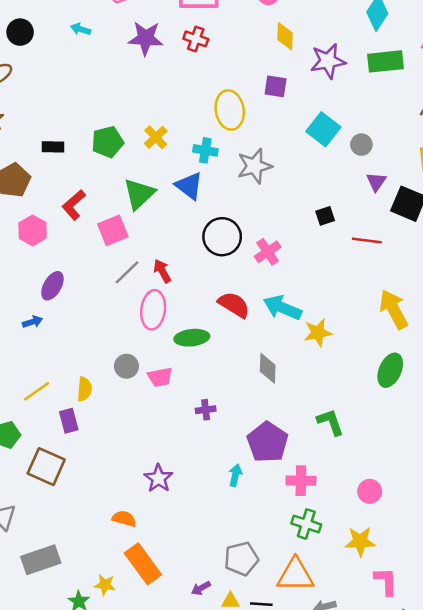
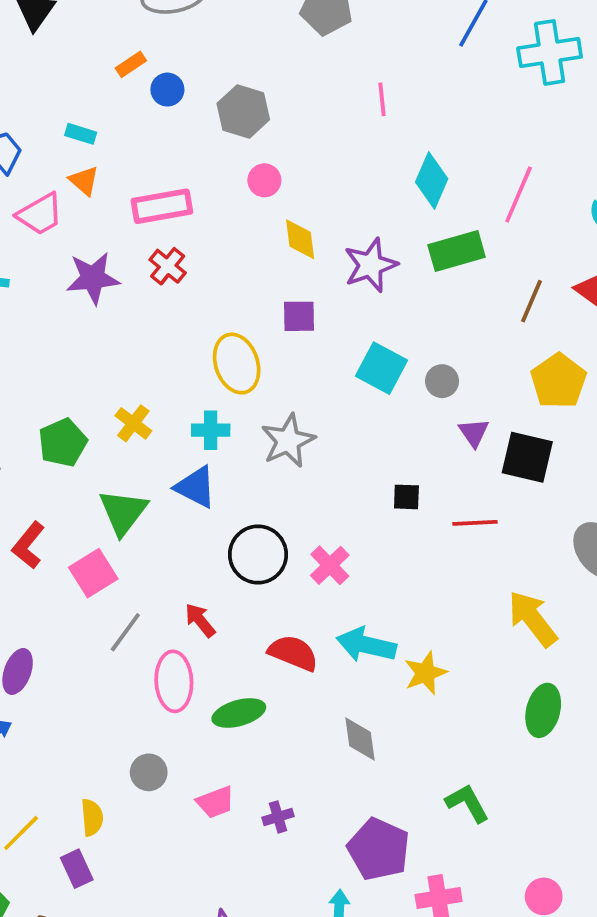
red cross: (196, 39) -> (168, 266), turned 30
black square: (325, 216) -> (406, 497), turned 30
red arrow: (162, 271) -> (200, 620), moved
pink trapezoid: (160, 377) -> (215, 802), moved

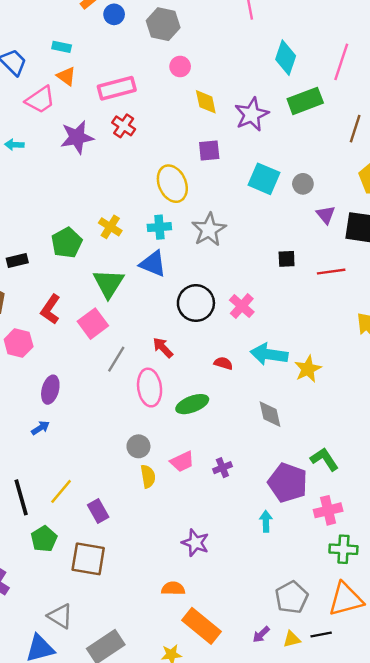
red semicircle: (293, 653) -> (223, 363), size x0.6
green L-shape: (467, 803) -> (324, 459), moved
yellow semicircle: (92, 817) -> (148, 476), moved

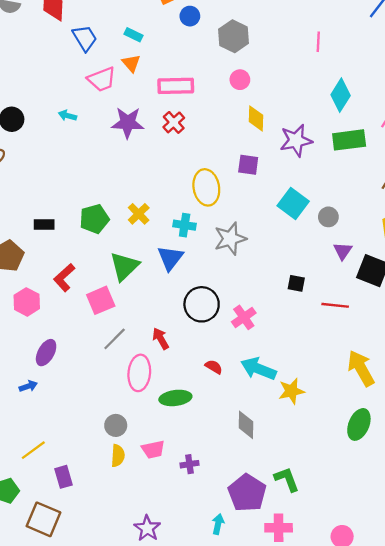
blue triangle: (153, 264) -> (170, 258), turned 32

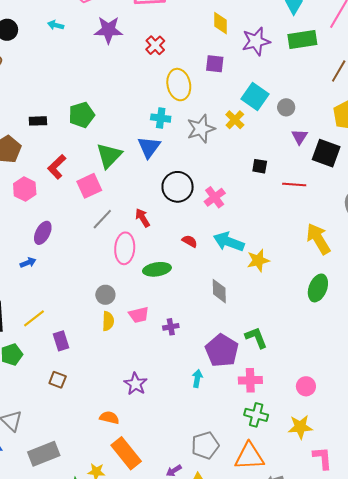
red cross: (174, 122) -> (155, 45), moved
yellow cross: (139, 214) -> (235, 120), moved
brown square: (43, 519) -> (58, 380), moved, size x0.6

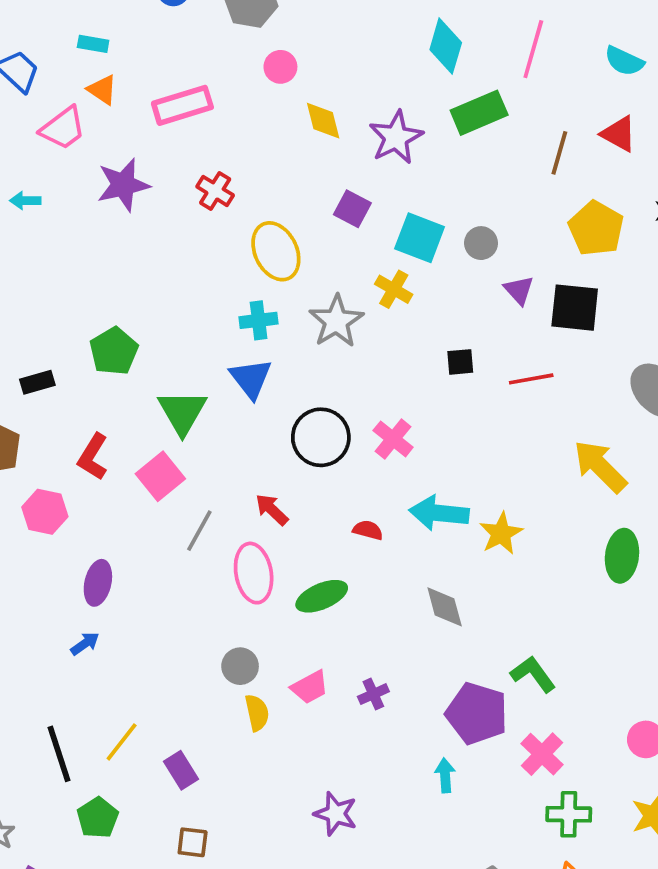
purple square: (215, 64) -> (352, 209), moved, turned 36
pink cross: (250, 380) -> (542, 754), turned -30

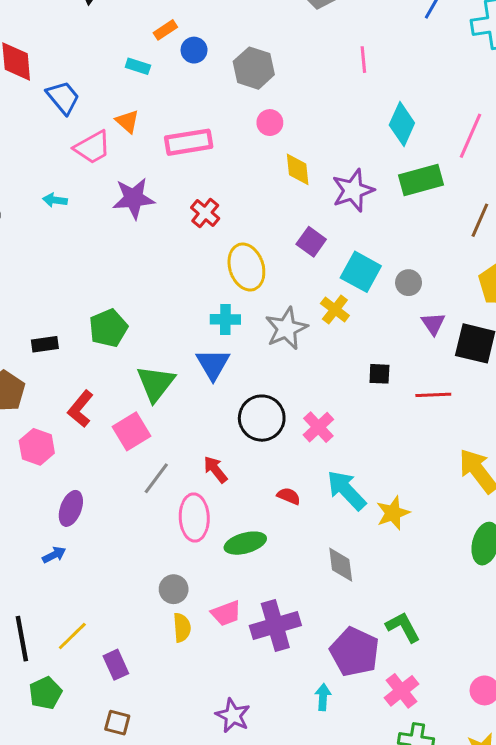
cyan rectangle: (93, 44) -> (138, 66), moved
cyan arrow: (439, 513) -> (346, 490), turned 33
purple cross: (373, 694) -> (275, 625), size x2.0

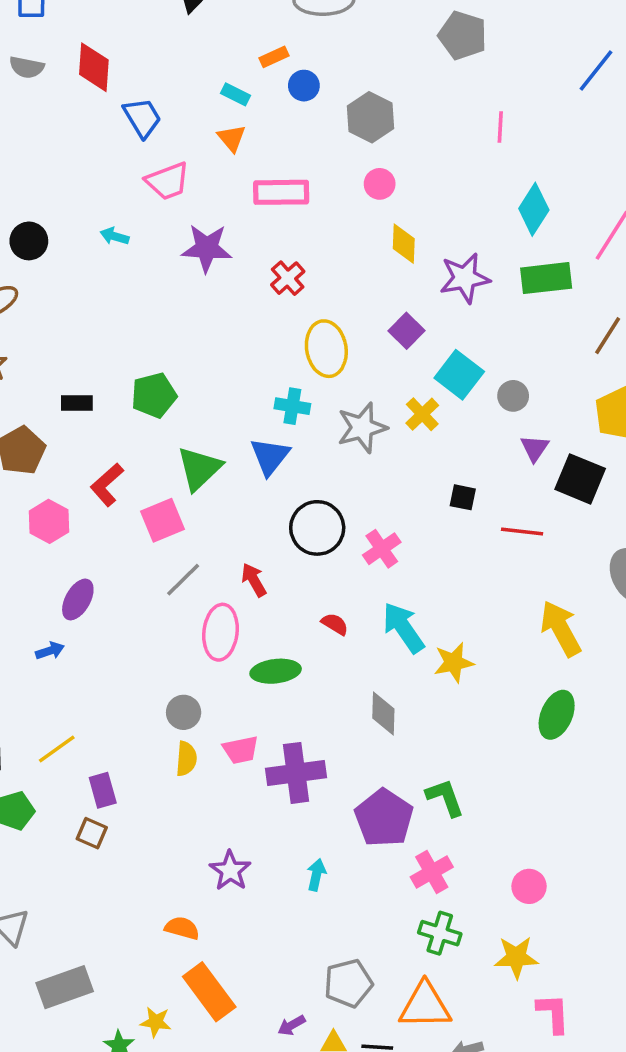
orange triangle: (127, 121) -> (232, 138), moved
cyan arrow: (323, 697) -> (316, 875), moved
brown square: (117, 723) -> (92, 833), moved

